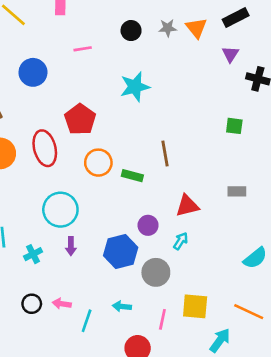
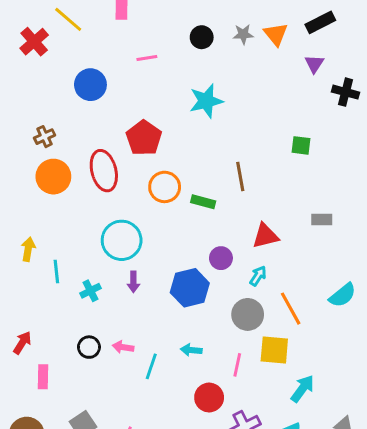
green square: (234, 126) -> (301, 145), moved
gray circle: (156, 272) -> (248, 314), moved
orange line: (249, 312) -> (291, 309), moved, turned 36

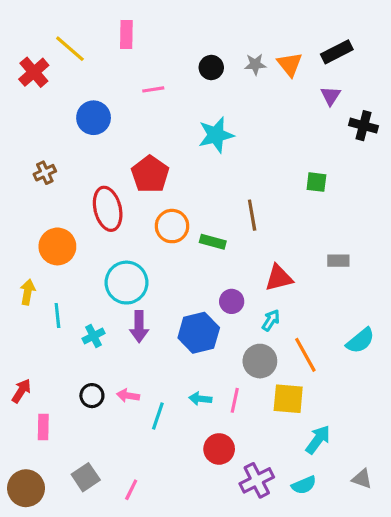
orange circle: (53, 177) -> (57, 246), moved
purple arrow: (133, 282) -> (139, 327), size x1.4
pink line: (237, 365) -> (235, 400), moved

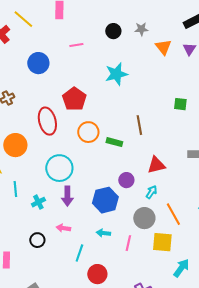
orange triangle: (290, 64) -> (163, 47), moved
pink arrow: (128, 396) -> (63, 228), moved
cyan arrow: (200, 399) -> (103, 233), moved
red circle: (219, 449) -> (97, 274), moved

